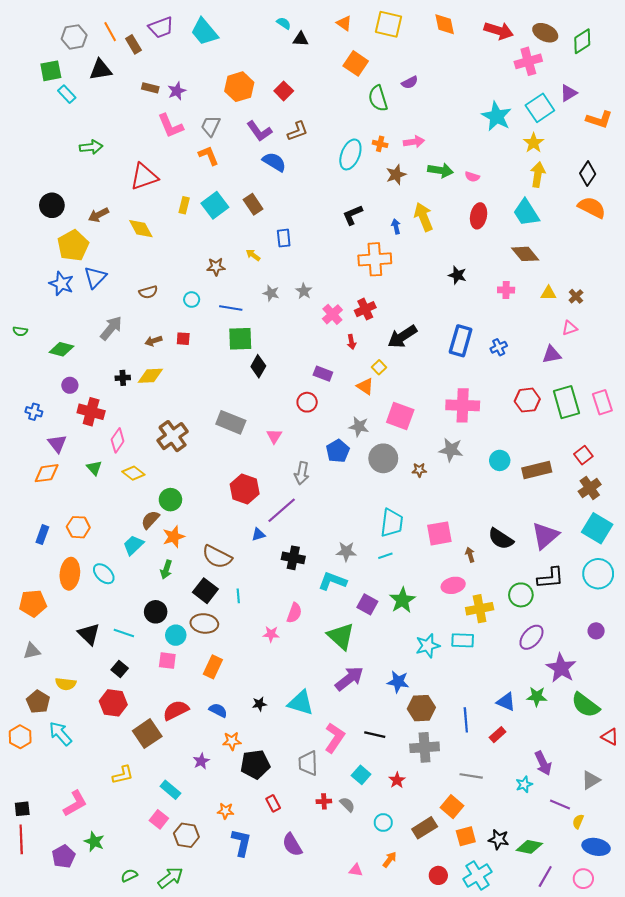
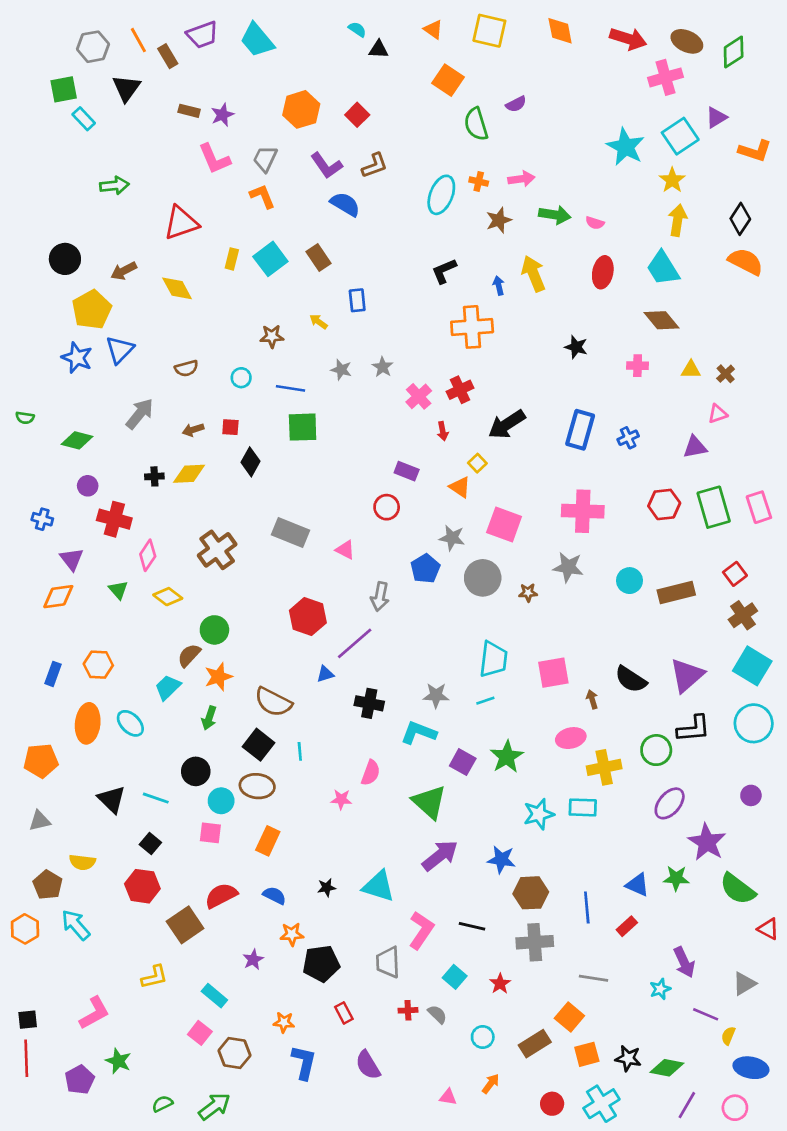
black triangle: (101, 70) -> (126, 88), turned -45
black diamond: (258, 366) -> (250, 462), moved
pink triangle: (274, 436) -> (345, 550), turned -35

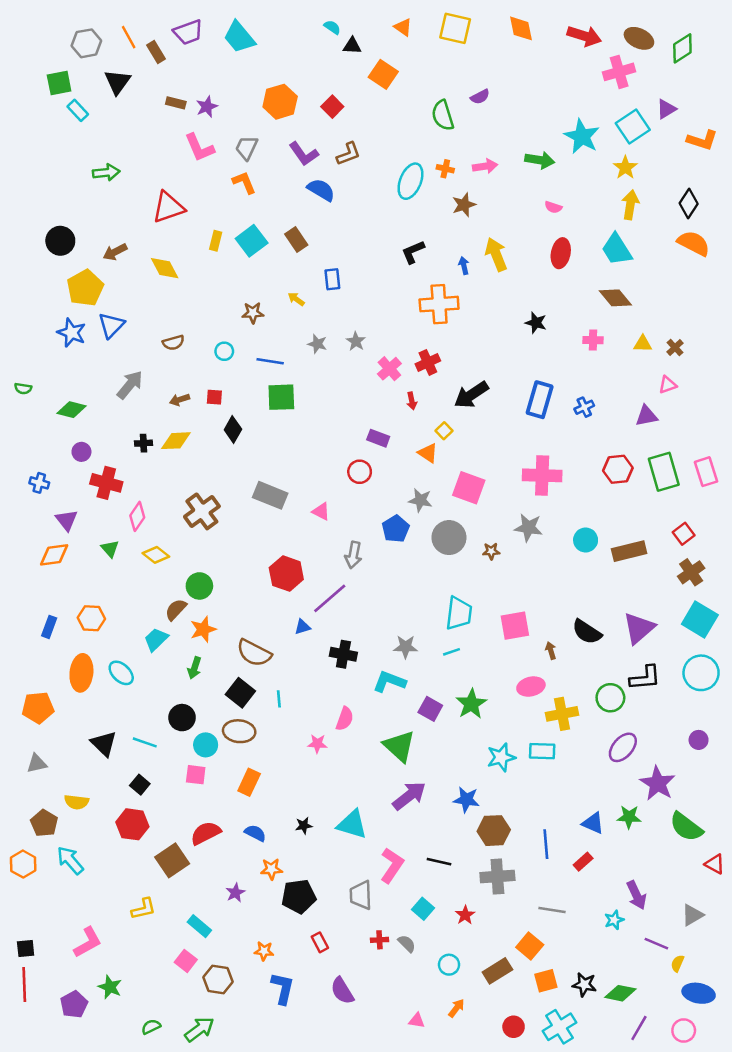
orange square: (448, 80) -> (383, 74), moved
green arrow: (555, 215) -> (540, 160), moved

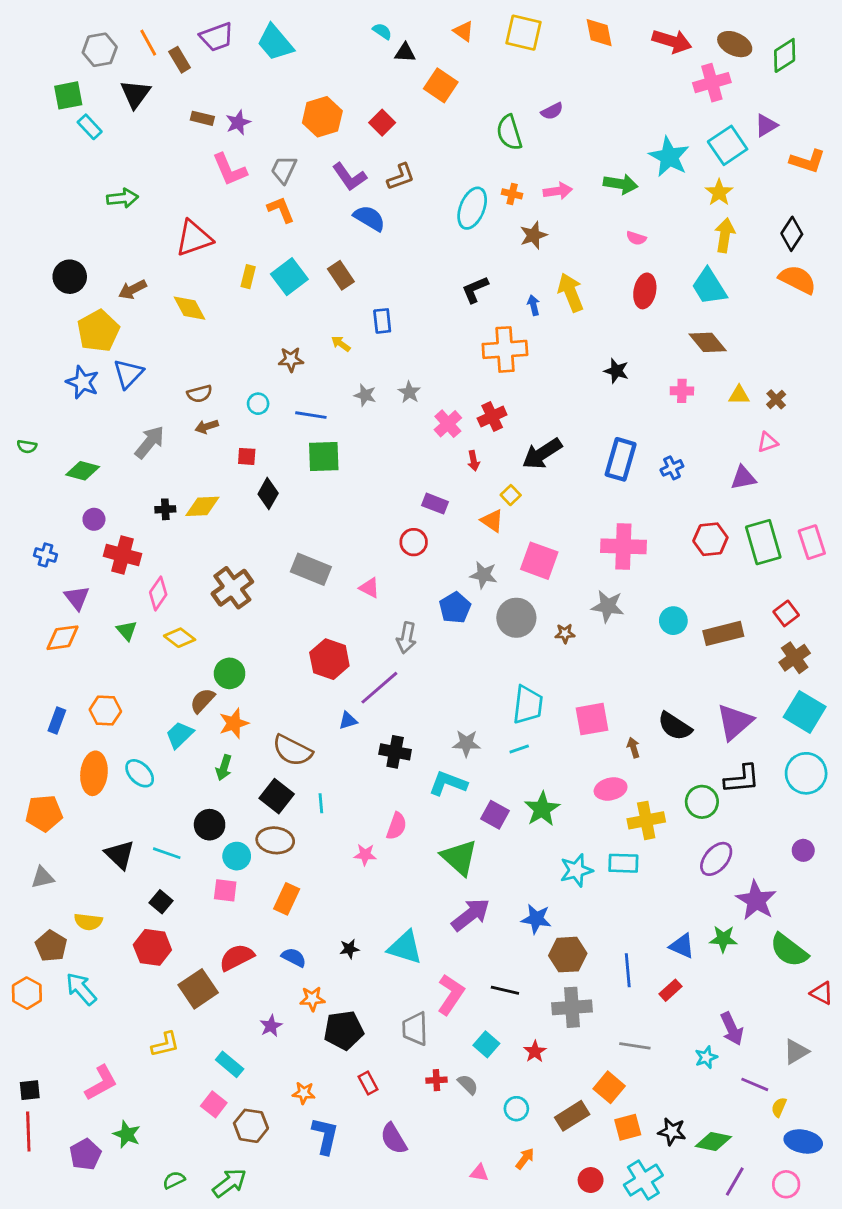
brown arrow: (180, 400) -> (207, 427), moved

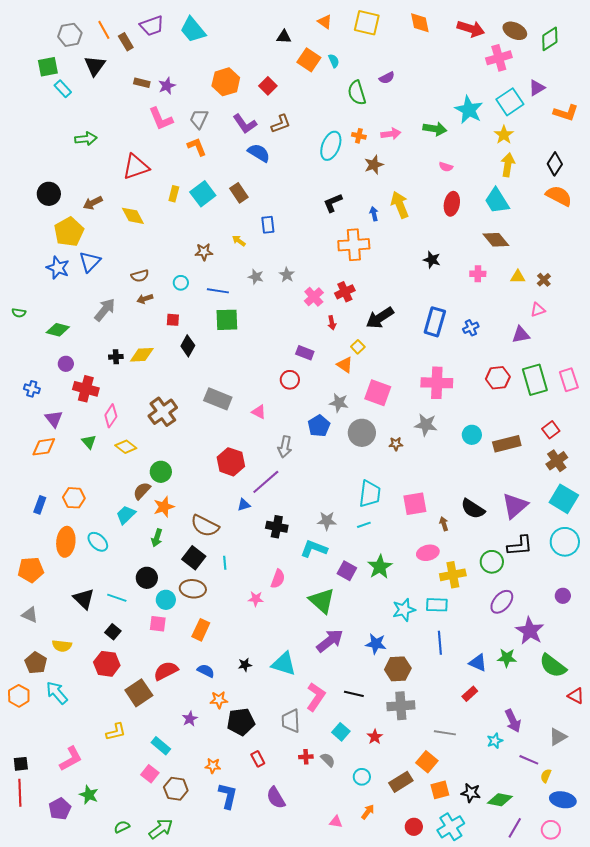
cyan semicircle: (382, 31) -> (334, 61), moved, turned 32
gray triangle: (43, 877) -> (30, 615), turned 36
blue line: (628, 970) -> (440, 643), moved

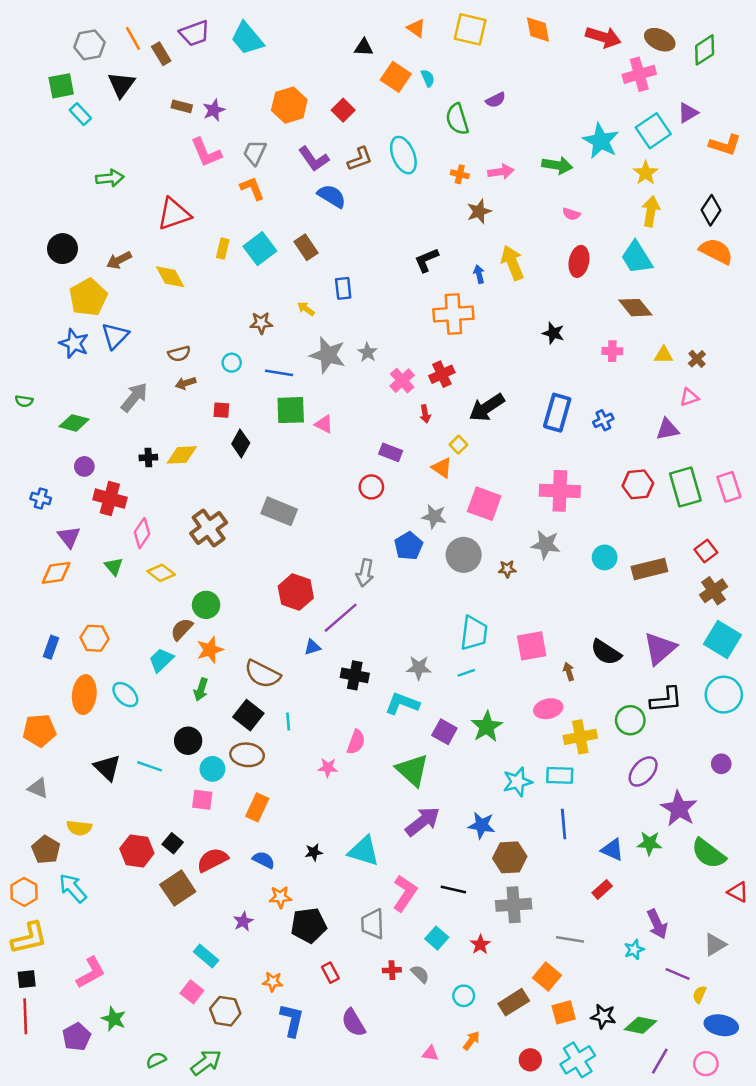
cyan ellipse: (331, 146) -> (403, 155), moved, turned -44
gray star: (256, 277) -> (328, 355), size x1.8
pink triangle: (259, 412) -> (324, 424), moved
black square: (113, 632) -> (173, 843), moved
yellow L-shape: (116, 732) -> (29, 938), moved, size x1.4

